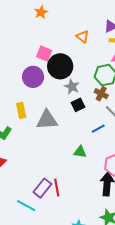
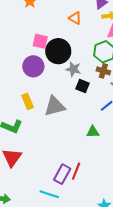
black square: (78, 105) -> (82, 86), turned -32
red line: (57, 187) -> (76, 171), turned 42

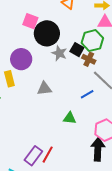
purple circle: (33, 66) -> (21, 59), moved
black square: (82, 86) -> (77, 50), moved
gray triangle: (55, 106) -> (44, 89), moved, size x0.7

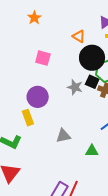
black circle: (47, 33) -> (92, 58), moved
gray triangle: (44, 89) -> (63, 136), moved

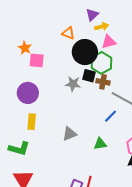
orange star: (34, 18) -> (25, 48), moved
purple circle: (38, 97) -> (28, 93), moved
yellow rectangle: (28, 118) -> (32, 122), turned 35

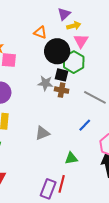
pink triangle: (109, 42) -> (81, 41), turned -42
brown cross: (103, 82) -> (62, 90), moved
blue line: (111, 116) -> (85, 125), moved
green triangle: (100, 144) -> (71, 158), moved

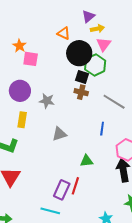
gray star: (45, 83) -> (47, 101), moved
blue line: (85, 125) -> (102, 129), turned -40

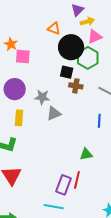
pink triangle: (104, 44) -> (95, 37), turned 35
black square: (82, 77) -> (67, 72), moved
gray triangle: (59, 134) -> (54, 114), moved

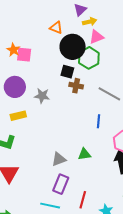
orange star: (11, 44) -> (13, 50), moved
gray triangle: (54, 114) -> (59, 159), moved
yellow rectangle: (19, 118) -> (18, 116), turned 70
red line: (77, 180) -> (83, 200), moved

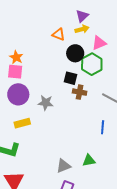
yellow arrow: (90, 22) -> (82, 29), moved
black circle: (73, 47) -> (75, 53), size x0.7
pink square: (24, 55) -> (15, 72), moved

